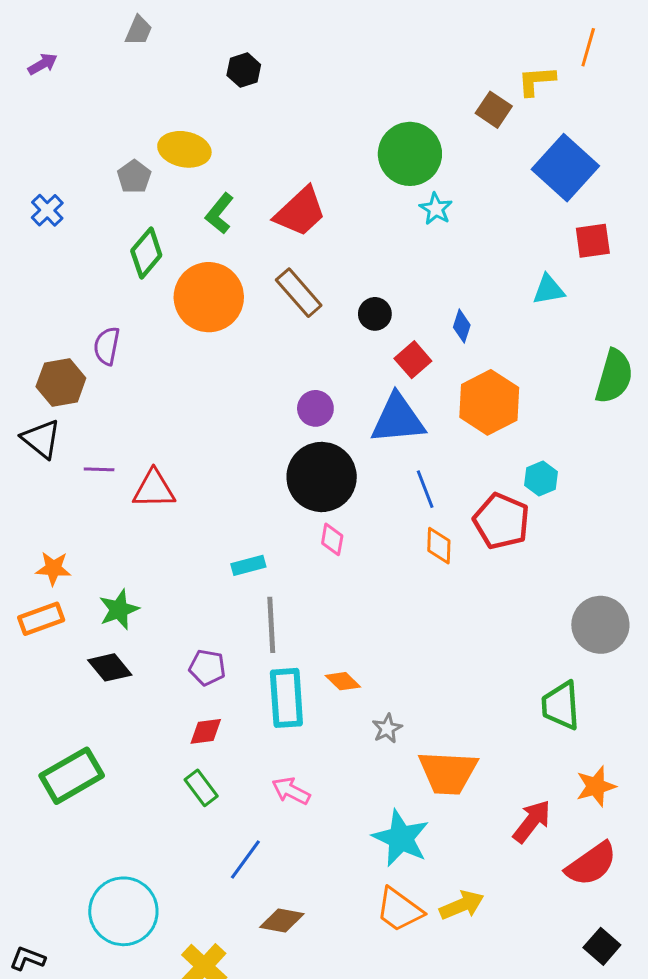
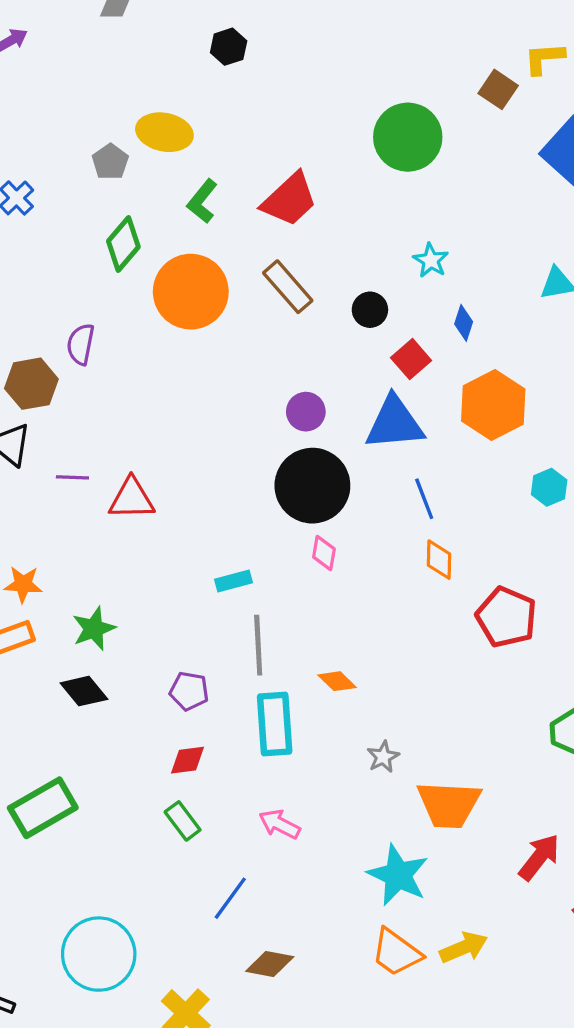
cyan star: (436, 209) -> (431, 260), moved
red pentagon: (501, 521) -> (506, 617), moved
orange diamond: (343, 681) -> (337, 681), moved

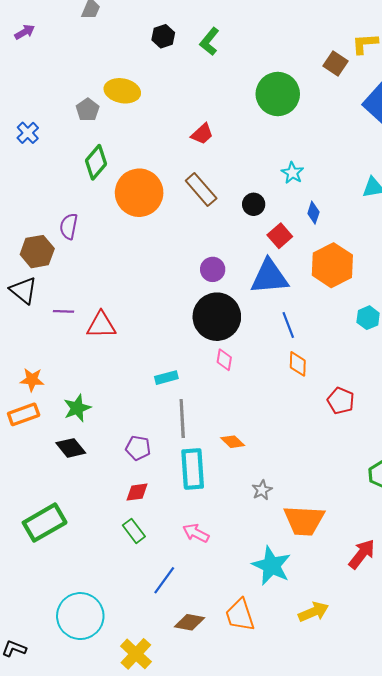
red trapezoid: (289, 200) -> (202, 134), size x0.6
green L-shape: (202, 201) -> (209, 41), moved
red pentagon: (506, 617) -> (341, 401), size x0.7
orange trapezoid: (396, 952) -> (240, 615), moved, turned 36

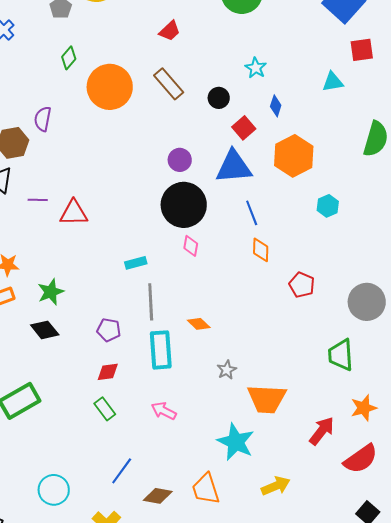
green diamond: (96, 162) -> (69, 58), size x0.7
blue line: (164, 580) -> (122, 471), moved
cyan circle: (80, 616) -> (54, 490), size x0.7

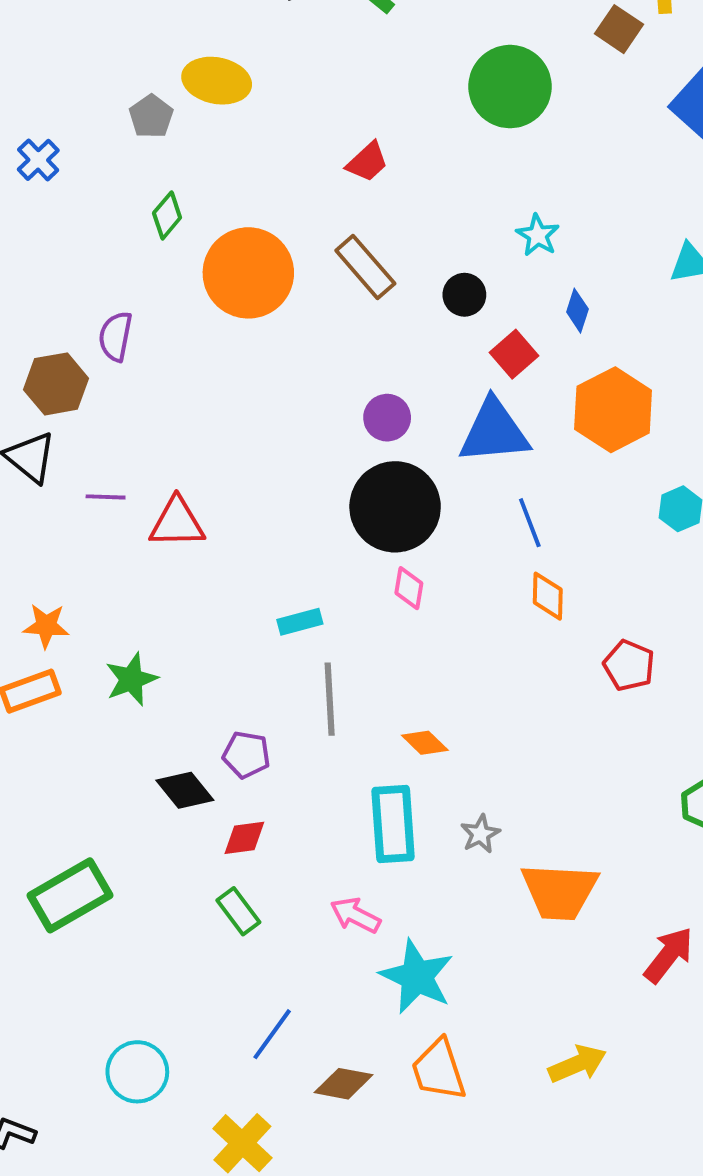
black diamond: (45, 330) -> (185, 790), moved
cyan rectangle: (161, 350) -> (393, 824), moved
cyan star: (236, 442) -> (417, 977), moved

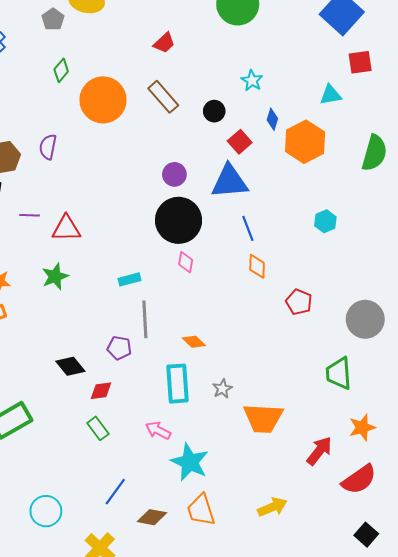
purple semicircle: (116, 336) -> (48, 147), moved
orange hexagon: (613, 410) -> (305, 142), moved
green star: (131, 679) -> (55, 276), moved
purple pentagon: (246, 755) -> (119, 348), moved

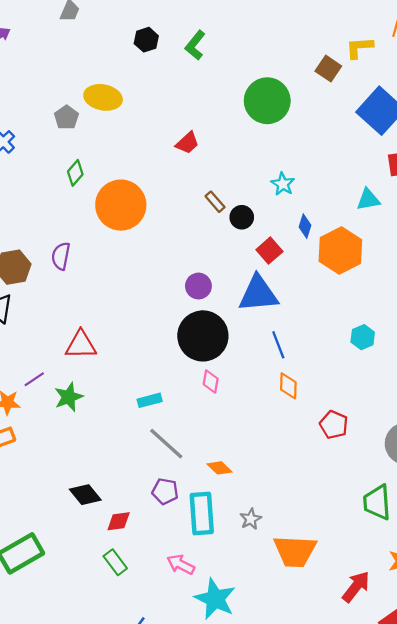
brown rectangle: (163, 97) -> (215, 202), moved, size x0.6
purple line: (30, 215) -> (34, 379), moved, turned -36
gray line: (145, 319) -> (166, 444), turned -45
purple pentagon: (119, 348) -> (165, 491), moved

